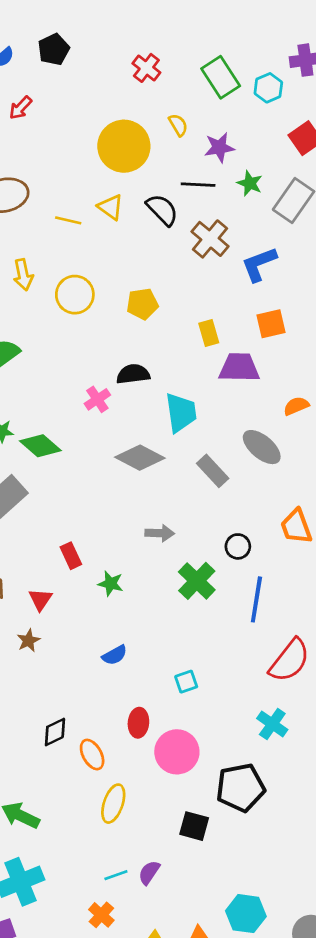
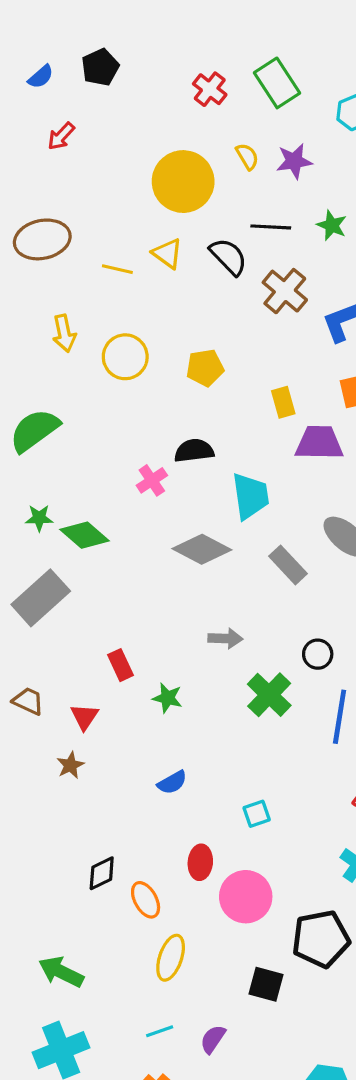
green rectangle: (221, 77) -> (277, 83), moved
purple star: (219, 147) -> (294, 161), moved
cyan line: (116, 875) -> (160, 1031), moved

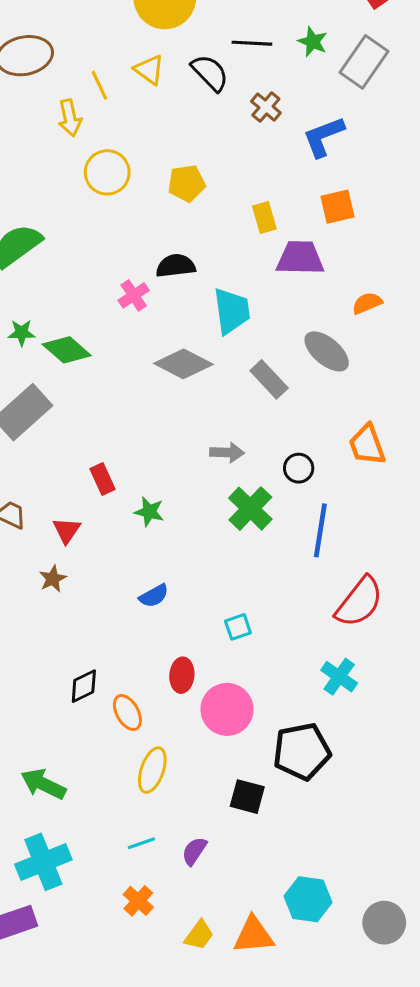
yellow line: (117, 269) -> (99, 85), turned 52
brown cross: (285, 291) -> (266, 107), size x0.7
yellow arrow: (64, 333) -> (70, 118), moved
gray arrow: (225, 638) -> (227, 453), moved

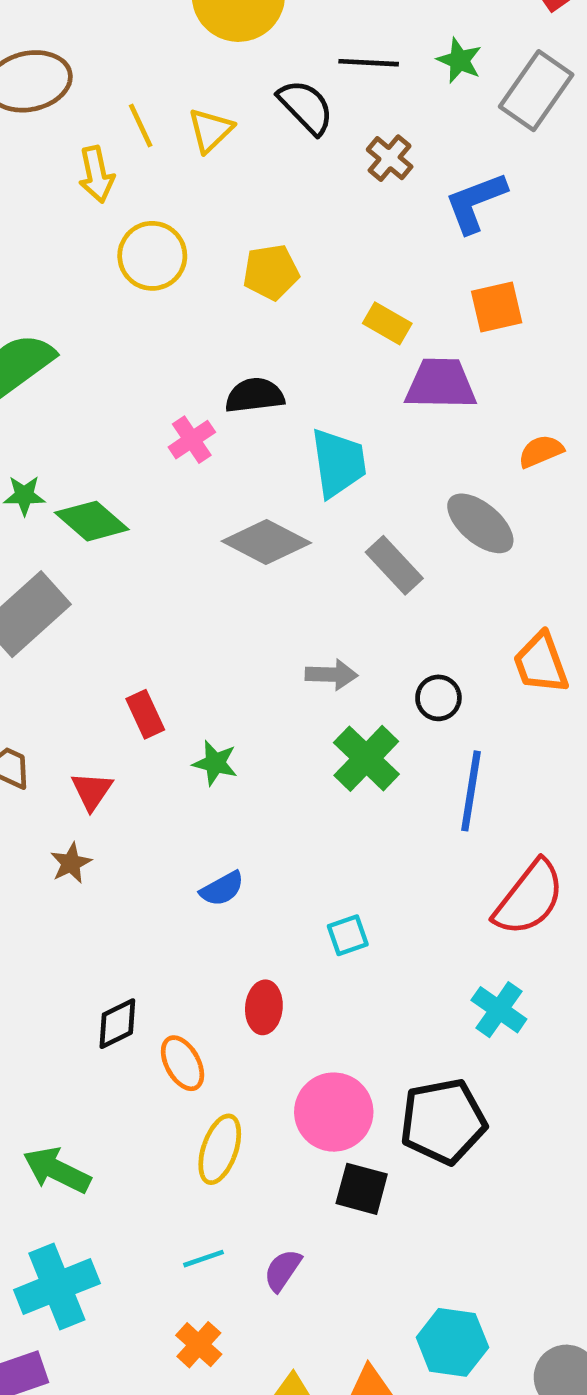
yellow triangle: (149, 70) -> (210, 130), moved, turned 40
yellow rectangle: (264, 218) -> (387, 323), turned -44
pink circle: (227, 709) -> (334, 1112), moved

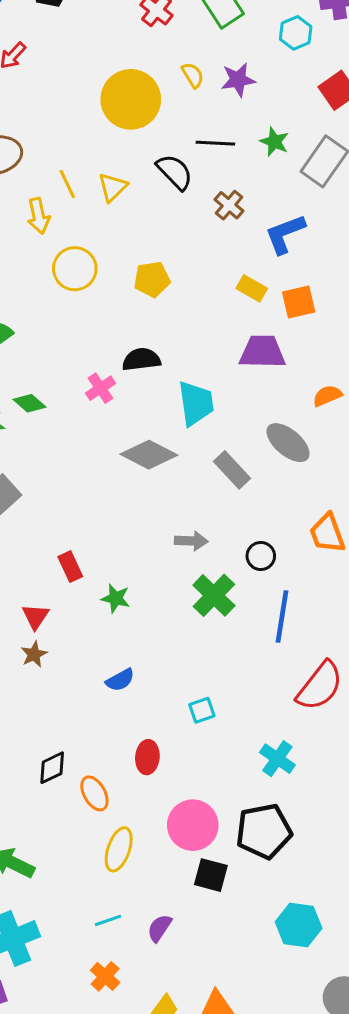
yellow rectangle: (387, 323) -> (252, 288), moved
green diamond: (92, 521) -> (29, 403), moved, size x0.7
brown star: (71, 863) -> (34, 654), moved
cyan cross: (499, 1010) -> (277, 759), moved
cyan hexagon: (452, 1342) -> (299, 925), moved

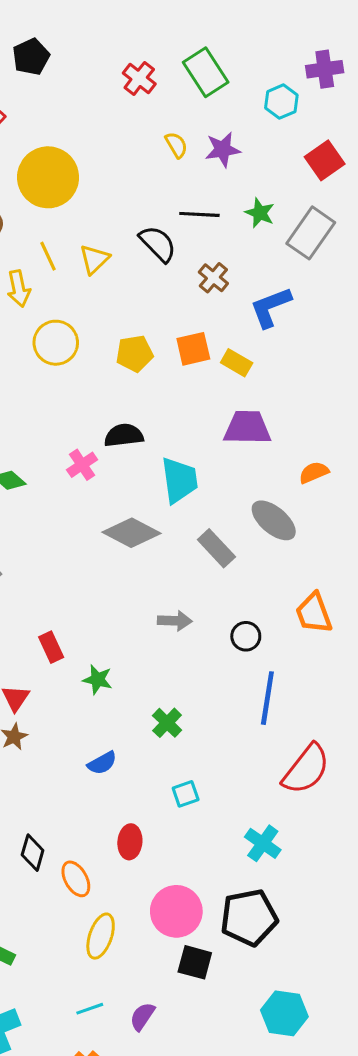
yellow circle: (131, 99) -> (48, 177), moved
orange square: (299, 302) -> (193, 349), moved
green cross: (214, 595) -> (167, 723), moved, size x0.7
black diamond: (52, 768) -> (33, 853), turned -48

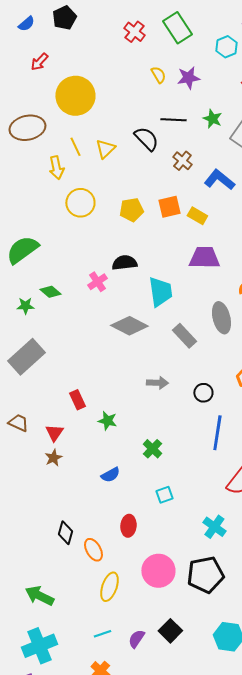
blue L-shape: (271, 307) -> (219, 180), turned 60
gray ellipse: (274, 520) -> (221, 318), turned 36
black square: (195, 962) -> (170, 631), moved, turned 30

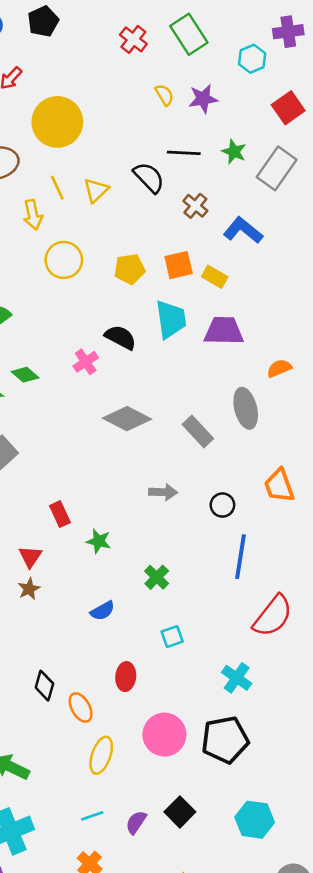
black semicircle: (124, 263) -> (121, 337), turned 35
cyan trapezoid: (160, 292) -> (171, 319), moved

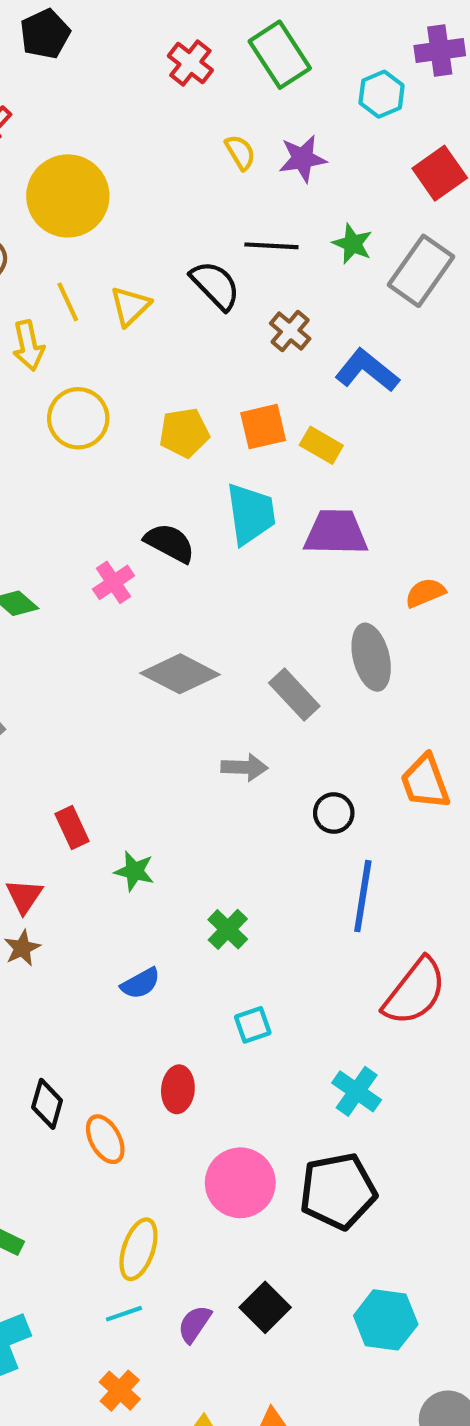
gray arrow: (163, 492) -> (244, 767), moved
yellow ellipse: (101, 755) -> (138, 1249), moved

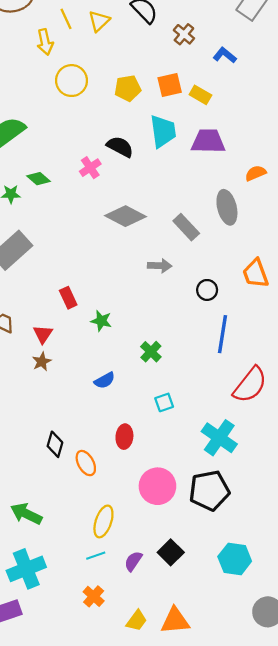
blue L-shape: (367, 370) -> (225, 55), size x0.7
cyan cross: (357, 1091) -> (219, 438), size x1.4

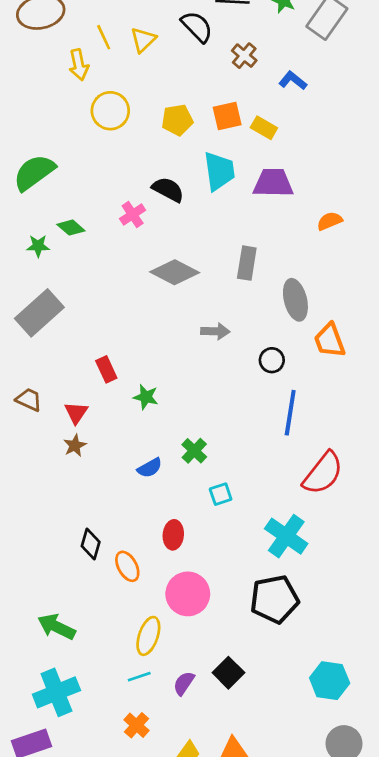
gray ellipse: (227, 207) -> (295, 300), moved
gray rectangle: (186, 227) -> (247, 263), moved, turned 52
green cross: (151, 352) -> (194, 451), moved
pink circle: (157, 486) -> (188, 594), moved
cyan hexagon: (235, 559) -> (330, 681), moved

